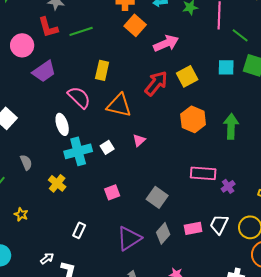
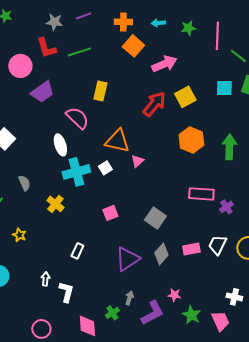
orange triangle: (119, 105) -> (117, 141), moved
white arrow: (47, 258) -> (45, 279), turned -48

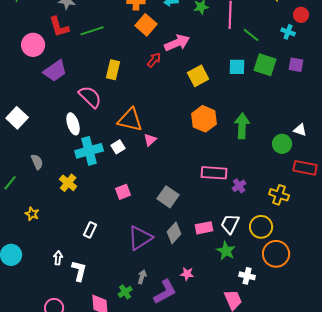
red arrow: (154, 104) -> (154, 60), moved, size x0.6
green star: (191, 315) -> (226, 251), moved

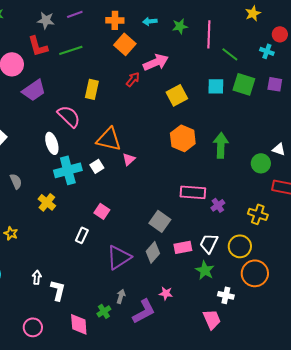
pink square: (123, 192) -> (102, 211), turned -35
gray square: (168, 197) -> (160, 221), moved
white rectangle: (90, 230) -> (82, 235), moved

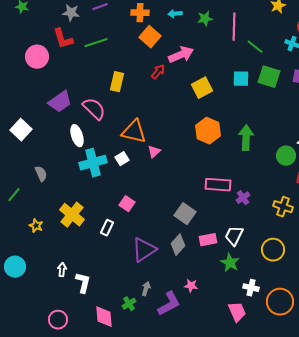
purple trapezoid: (34, 90) -> (60, 102), moved
yellow cross: (47, 202) -> (72, 215), moved, size x1.4
yellow circle: (240, 246) -> (273, 250), moved
orange circle: (255, 273) -> (280, 302), moved

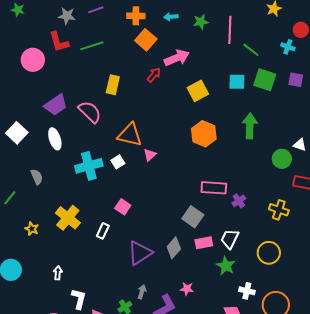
white ellipse: (77, 136) -> (55, 139), moved
green arrow: (246, 138) -> (250, 126), moved
gray square: (185, 214) -> (193, 217), moved
white L-shape: (83, 283) -> (79, 299), moved

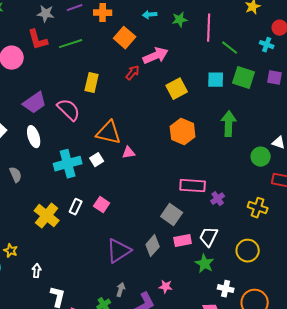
orange cross: (136, 16) -> (103, 13), moved
pink triangle: (150, 155) -> (129, 153), turned 32
yellow star: (32, 229) -> (11, 251), moved
white rectangle: (103, 231) -> (76, 207), moved

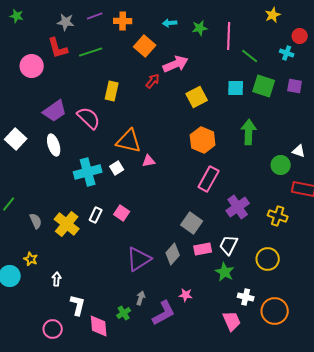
gray semicircle: (16, 175) -> (36, 221), moved
pink rectangle: (193, 186) -> (209, 179), moved, turned -65
purple cross: (218, 199) -> (238, 207), size x1.6

